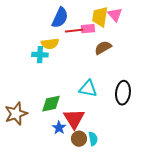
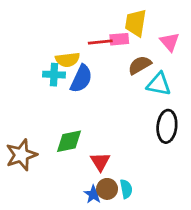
pink triangle: (115, 15) -> (170, 42), moved
blue semicircle: (60, 18) -> (81, 79), moved
cyan triangle: (88, 89) -> (159, 84), moved
red triangle: (74, 119) -> (100, 162), size x0.7
blue star: (59, 128) -> (93, 194), moved

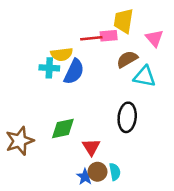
black ellipse: (167, 126) -> (127, 117), moved

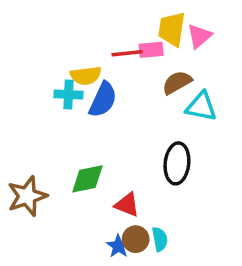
pink triangle: (154, 38) -> (199, 36), moved, turned 30
red triangle: (91, 147) -> (127, 205), turned -36

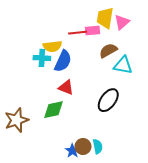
black ellipse: (177, 163) -> (108, 100), turned 30
red triangle: (127, 205) -> (66, 87), moved

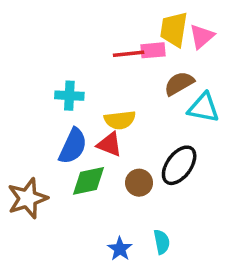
yellow semicircle: (52, 46) -> (120, 120), moved
blue semicircle: (63, 61) -> (73, 146), moved
brown circle: (83, 146) -> (139, 183), moved

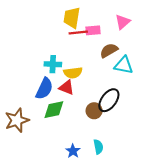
yellow trapezoid: (174, 29) -> (72, 18), moved
cyan cross: (69, 96) -> (53, 64), moved
brown circle: (139, 183) -> (94, 111), moved

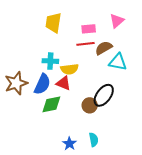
yellow trapezoid: (72, 18) -> (53, 23), moved
red line: (78, 32) -> (86, 44), moved
brown star: (17, 120) -> (16, 83), moved

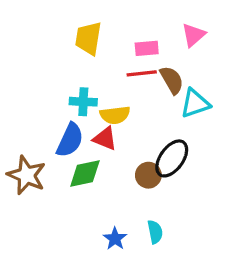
brown semicircle: (104, 48) -> (172, 80), turned 90
cyan triangle: (118, 62) -> (195, 103), turned -30
brown star: (16, 83) -> (27, 175), moved, turned -30

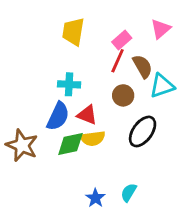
pink rectangle: (147, 48) -> (122, 40), turned -36
red line: (142, 73) -> (118, 61), turned -60
yellow semicircle: (115, 115) -> (93, 138), moved
brown circle: (148, 175) -> (123, 95), moved
cyan semicircle: (155, 232) -> (129, 192), turned -138

